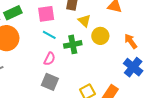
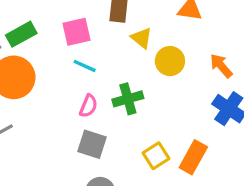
green cross: (73, 44) -> (128, 99), moved

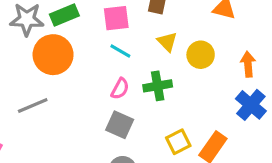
yellow triangle: (142, 38) -> (167, 42), moved
orange arrow: (221, 66) -> (248, 64), turned 30

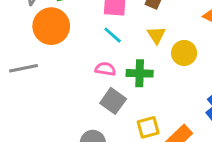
pink semicircle: (120, 89) -> (105, 69), turned -120
gray square: (120, 125) -> (113, 101), moved

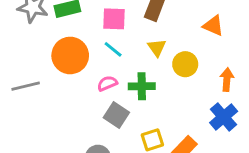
orange circle: (51, 26) -> (70, 55), moved
pink semicircle: (105, 69) -> (107, 83), turned -30

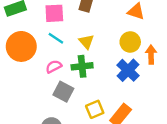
yellow triangle: (157, 48) -> (86, 42), moved
yellow circle: (185, 64) -> (130, 42), moved
blue cross: (224, 117) -> (128, 70), moved

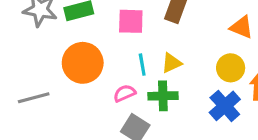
cyan line: (56, 38) -> (142, 65), moved, turned 42
yellow triangle: (86, 42) -> (171, 63), turned 42

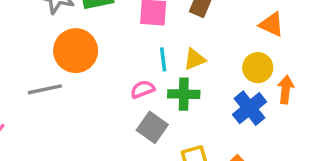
orange circle: (83, 63) -> (76, 51), moved

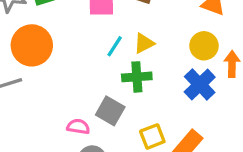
cyan line: (163, 59) -> (115, 46), turned 45
pink semicircle: (143, 89) -> (78, 127), moved, turned 35

